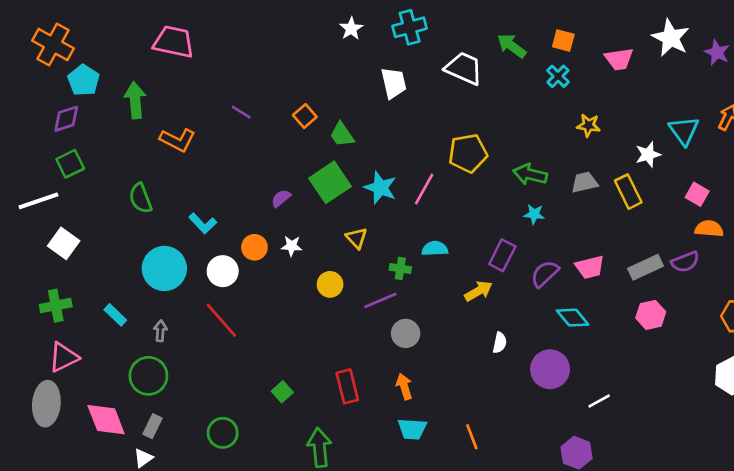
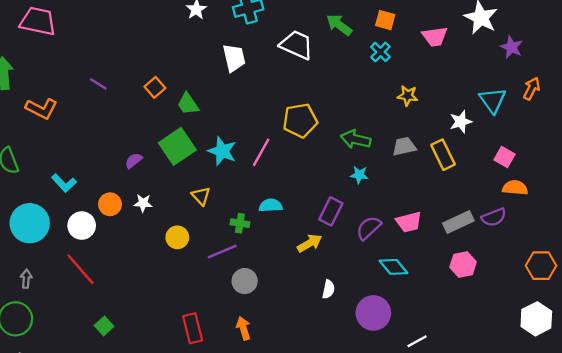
purple star: (717, 52) -> (512, 47), moved
green square: (282, 392) -> (104, 326), moved

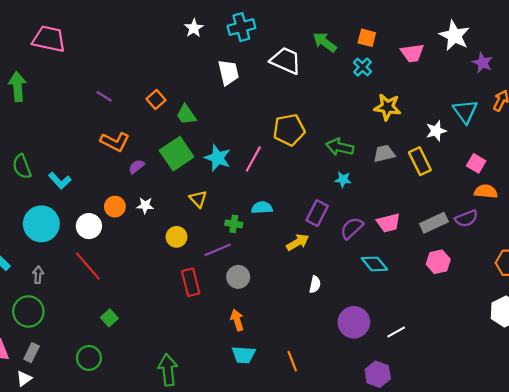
yellow star: (408, 96) -> (387, 107), size x1.4
orange L-shape: (41, 109) -> (115, 142), moved
cyan L-shape: (64, 183) -> (60, 181), moved
purple circle: (373, 313) -> (354, 322), moved
red rectangle: (193, 328) -> (191, 282), moved

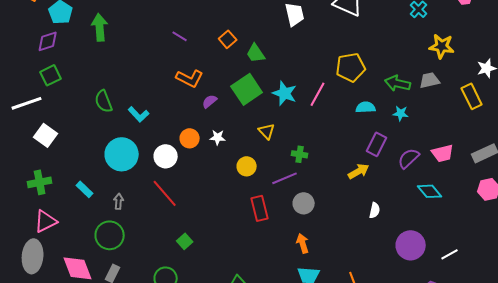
gray trapezoid: (384, 154) -> (430, 80), moved
cyan semicircle: (262, 208) -> (366, 107), moved

